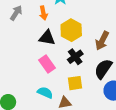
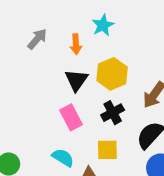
black triangle: (47, 38) -> (76, 80), turned 48

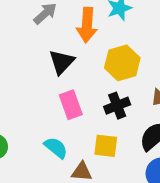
orange arrow: (76, 44) -> (87, 25), size x1.5
black triangle: (76, 80) -> (62, 62), moved

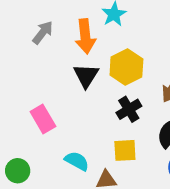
black triangle: (62, 62) -> (86, 76), moved
pink rectangle: (71, 105) -> (43, 119), moved

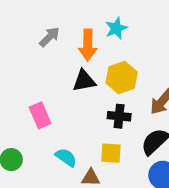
black triangle: (86, 76) -> (84, 81), turned 40
black cross: (129, 109) -> (119, 116), turned 30

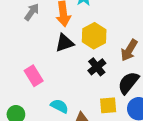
black cross: (119, 116) -> (97, 67), turned -36
yellow square: (111, 153) -> (108, 105), moved

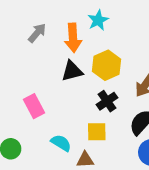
yellow square: (108, 105) -> (97, 132), moved

